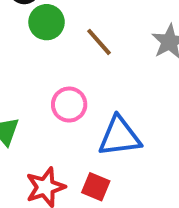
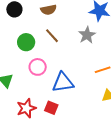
green circle: (47, 22) -> (26, 42), moved

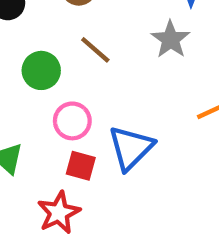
blue triangle: (63, 82) -> (131, 148), turned -30
red square: (51, 108) -> (81, 166), moved

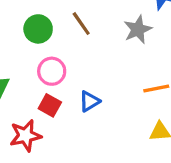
blue triangle: (131, 148) -> (89, 101), size x0.6

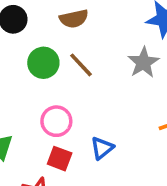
green circle: (38, 29) -> (43, 63), moved

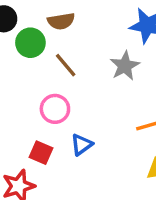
green circle: (43, 63) -> (30, 43), moved
pink circle: (56, 121) -> (55, 109), moved

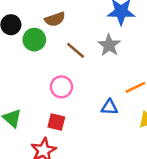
brown line: (66, 65) -> (76, 50), moved
blue triangle: (82, 145) -> (109, 107), moved, turned 48

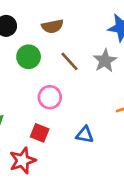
green circle: (34, 40) -> (29, 57), moved
blue triangle: (109, 107) -> (85, 135), moved

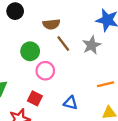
brown semicircle: (52, 26) -> (51, 24), moved
green circle: (29, 57) -> (30, 51), moved

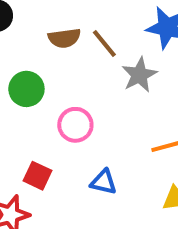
brown line: (63, 43) -> (104, 43), moved
pink circle: (45, 71) -> (75, 125), moved

